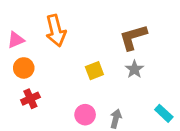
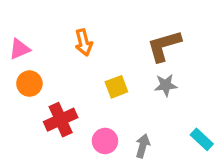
orange arrow: (56, 31) -> (84, 42), moved, size x0.7
gray star: (134, 69) -> (166, 85), turned 30
red cross: (30, 99) -> (61, 120), moved, size x1.4

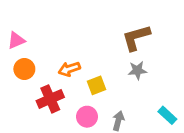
orange arrow: (84, 42) -> (69, 69), moved, turned 85
yellow square: (116, 87) -> (97, 85), moved

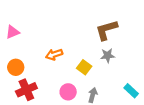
orange circle: (24, 69) -> (16, 67), moved
yellow square: (97, 85) -> (84, 67), moved, turned -32
red cross: (50, 99) -> (26, 90), moved

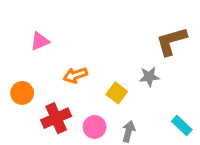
brown L-shape: (107, 30) -> (171, 41), moved
pink triangle: (13, 32) -> (40, 41), moved
red cross: (26, 90) -> (56, 118), moved

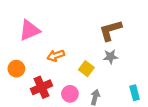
pink triangle: (40, 41) -> (29, 30), size x1.5
brown L-shape: (171, 41) -> (110, 30), moved
cyan rectangle: (182, 125) -> (135, 93), turned 32

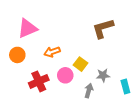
gray star: (110, 57) -> (103, 75), moved
orange circle: (16, 69) -> (17, 55), moved
pink circle: (70, 94) -> (65, 75), moved

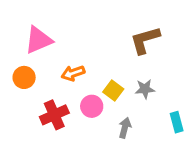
gray star: (103, 75) -> (145, 89), moved

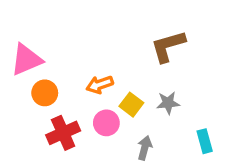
pink triangle: (38, 40) -> (26, 60), moved
orange arrow: (73, 73) -> (100, 85), moved
orange circle: (24, 77) -> (45, 93), moved

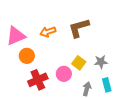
brown L-shape: (168, 46) -> (79, 28), moved
orange arrow: (100, 85) -> (48, 32), moved
cyan rectangle: (205, 141) -> (107, 85), moved

